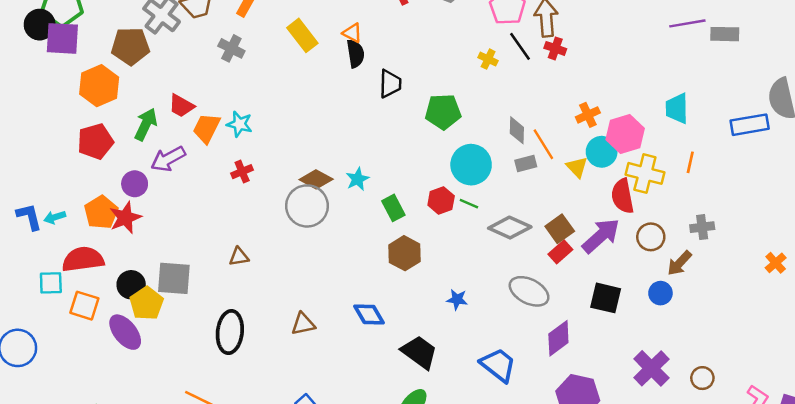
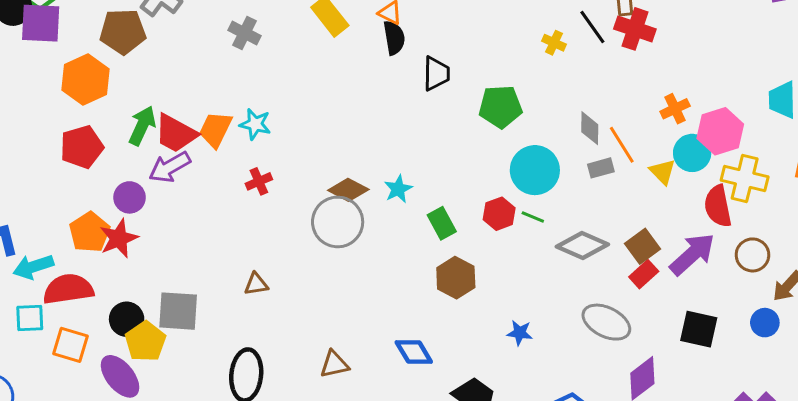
red cross: (555, 48) -> (635, 29), size x1.5
red trapezoid: (181, 106) -> (176, 133), moved, size x1.4
cyan arrow: (55, 217) -> (33, 267), moved, size x1.5

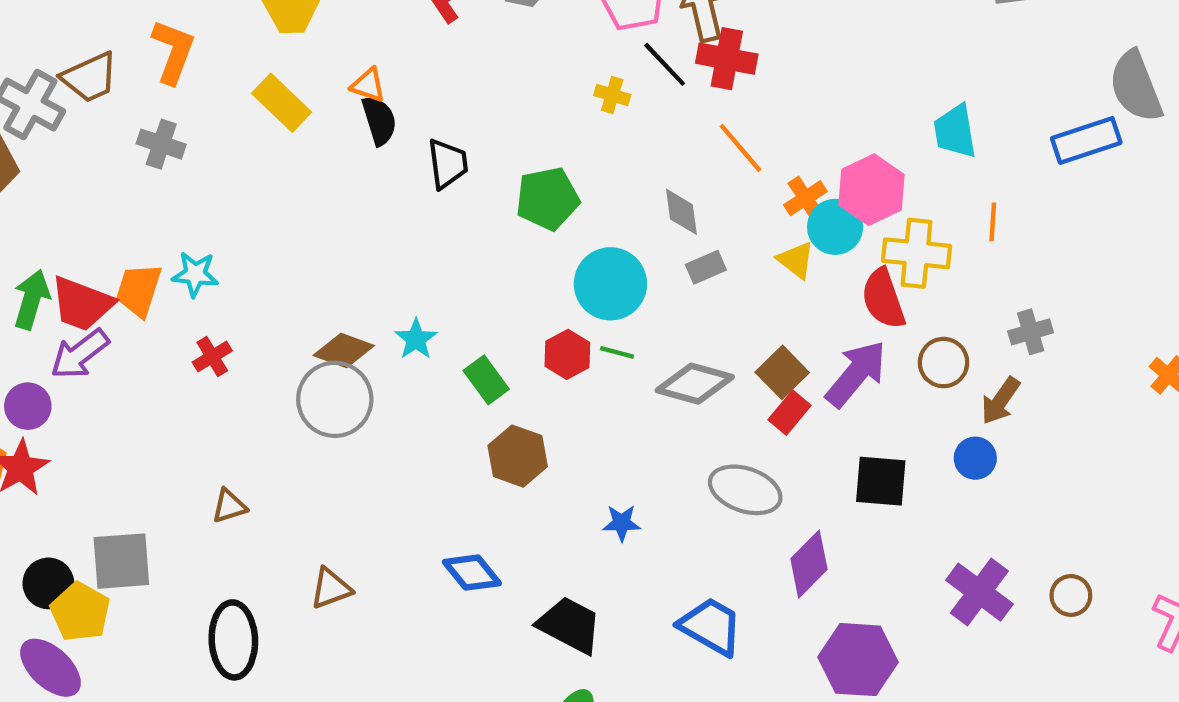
orange cross: (675, 109) -> (805, 198), moved
orange line: (622, 145) -> (740, 148), moved
brown triangle: (334, 364) -> (331, 588), moved

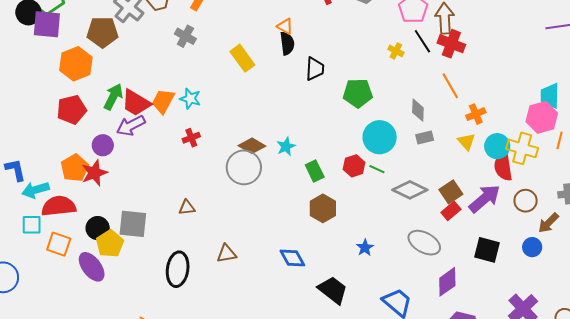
yellow rectangle: (282, 103) -> (242, 58), moved
pink hexagon: (872, 190) -> (542, 117), moved
cyan circle: (835, 227) -> (497, 146), moved
blue star: (622, 523) -> (365, 248), turned 30

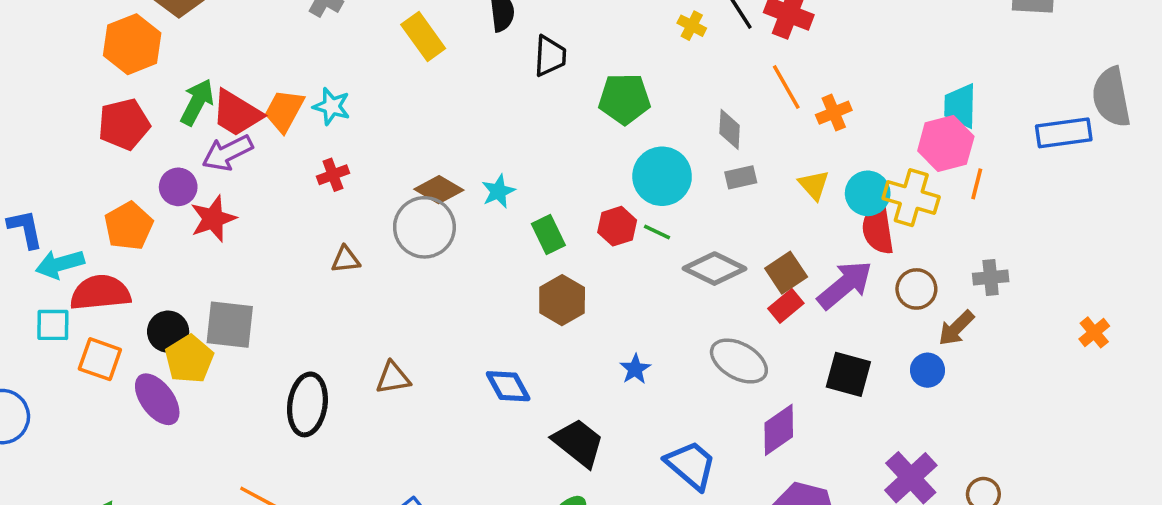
orange cross: (476, 114) -> (834, 113), moved
red star: (94, 173) -> (213, 219), moved
brown triangle: (187, 208) -> (346, 260), moved

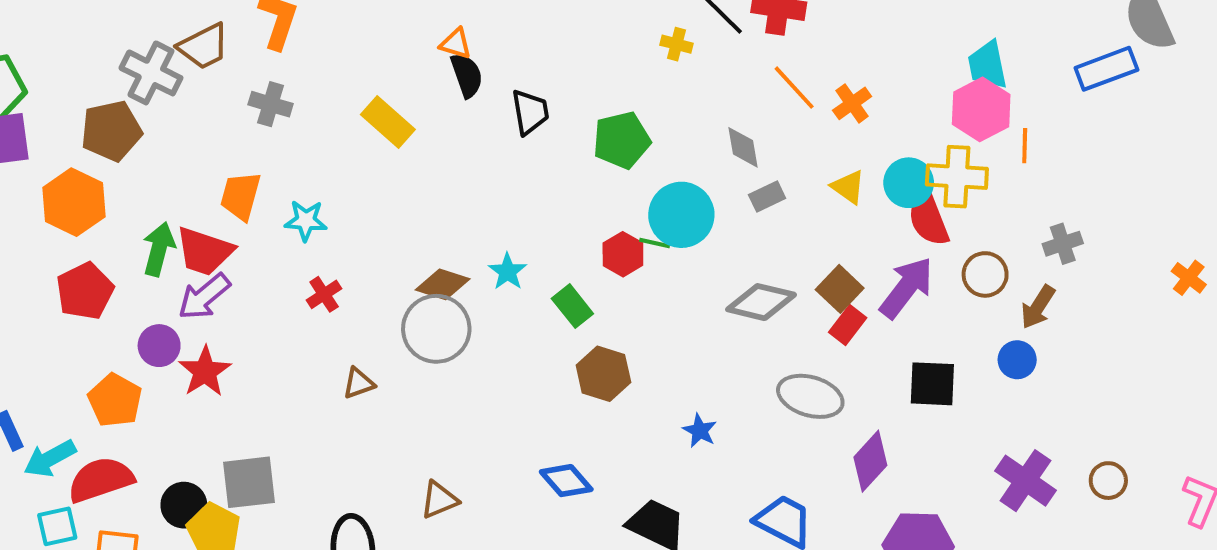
orange trapezoid: (284, 111) -> (241, 196), moved
red hexagon: (617, 226) -> (623, 254), moved
green line: (657, 232) -> (655, 243), moved

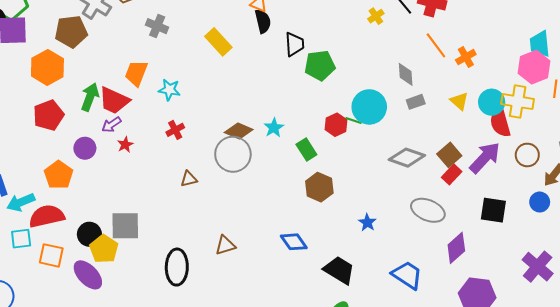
yellow cross: (676, 44) -> (376, 16), turned 35
green pentagon: (622, 140) -> (320, 65), moved
purple arrow: (204, 297) -> (111, 125), size x0.7
red star: (205, 371) -> (125, 145), moved, size x0.6

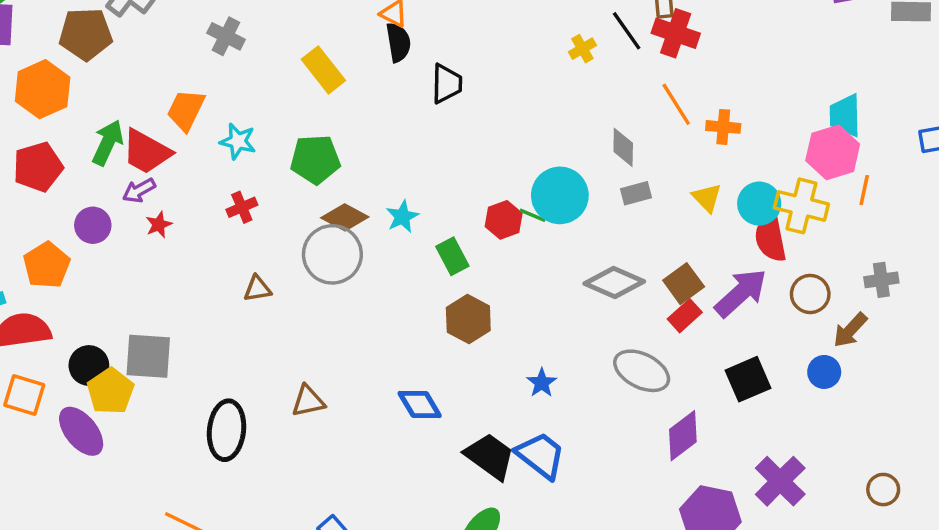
orange cross: (466, 57) -> (723, 127), turned 30
green pentagon: (320, 65) -> (315, 159), moved
black square: (493, 210) -> (748, 379), turned -36
purple cross: (538, 267) -> (780, 481), moved
blue trapezoid: (407, 275) -> (541, 455), moved

